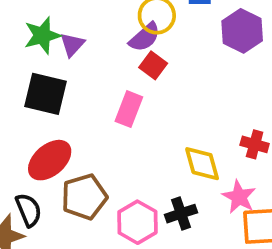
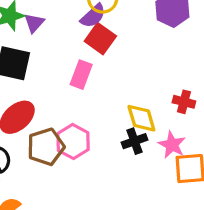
red square: (153, 65) -> (100, 39), size x1.4
black cross: (181, 214) -> (135, 141), moved
pink hexagon: (137, 222) -> (73, 142), moved

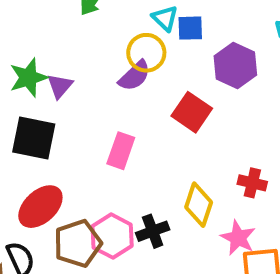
red square: (100, 39) -> (192, 112), moved
yellow diamond: (141, 118) -> (199, 205), turned 36
black cross: (135, 141) -> (153, 231), moved

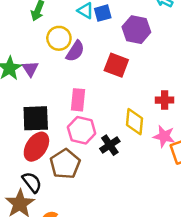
yellow circle: (146, 53) -> (59, 38), moved
black square: (34, 138) -> (36, 118), moved
pink hexagon: (112, 236) -> (82, 130), moved

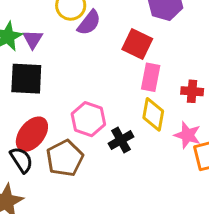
pink rectangle: (78, 100) -> (151, 77), moved
black square: (36, 118) -> (26, 79), moved
black semicircle: (32, 182) -> (21, 160), moved

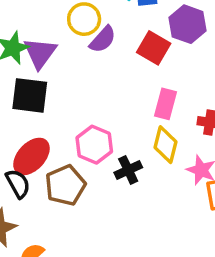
purple triangle: (33, 39) -> (40, 53), size x1.5
red square: (137, 44) -> (154, 48), moved

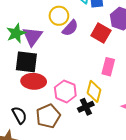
yellow diamond: (165, 145) -> (94, 91), moved
red ellipse: (31, 156) -> (34, 81), moved, turned 50

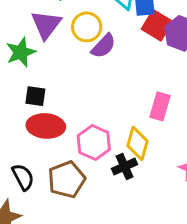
red square: (101, 33) -> (157, 25), moved
purple triangle: (32, 36) -> (46, 25), moved
black square: (26, 62) -> (35, 96), size x0.6

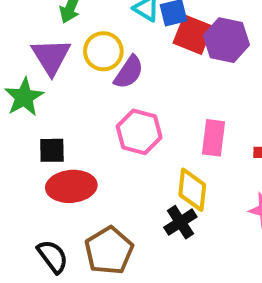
pink hexagon: (94, 142) -> (139, 132), moved

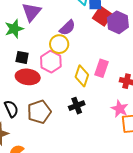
yellow circle: (103, 51) -> (59, 44), moved
pink hexagon: (139, 132) -> (51, 62), moved
yellow diamond: (192, 190) -> (82, 76), moved

